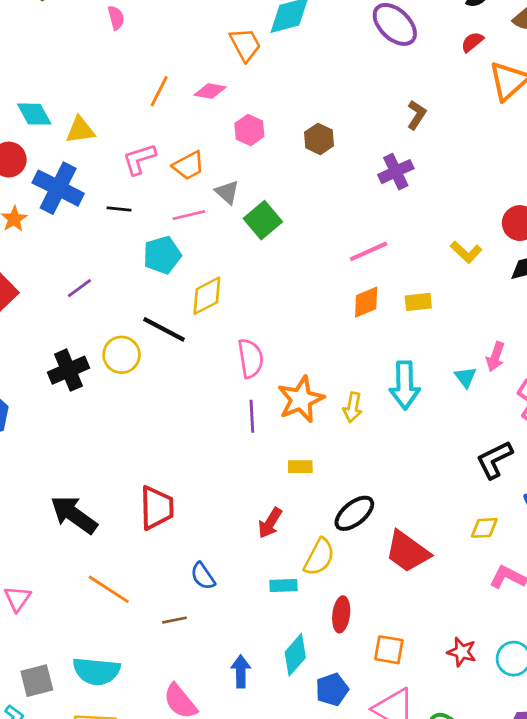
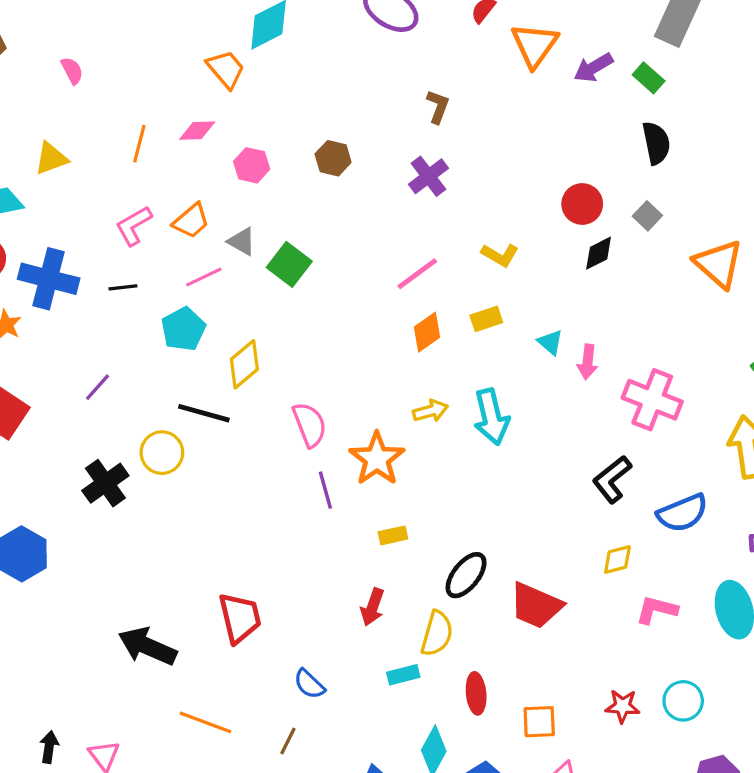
yellow triangle: (80, 130) -> (51, 158), moved
yellow L-shape: (466, 252) -> (500, 255), moved
cyan triangle: (466, 377) -> (550, 342), moved
yellow arrow: (353, 407) -> (430, 411), moved, turned -104
brown line: (175, 620) -> (288, 741), turned -40

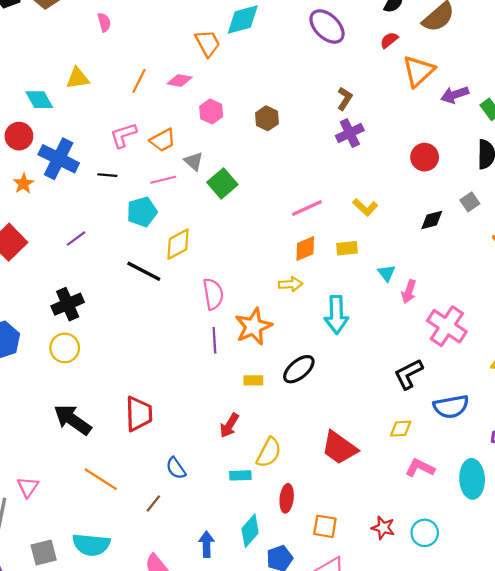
purple cross: (428, 176) -> (350, 133), moved
red circle: (582, 204) -> (425, 157), moved
yellow arrow: (430, 411) -> (290, 284), moved
yellow circle: (162, 453) -> (65, 348), moved
black ellipse: (466, 575) -> (299, 369), moved

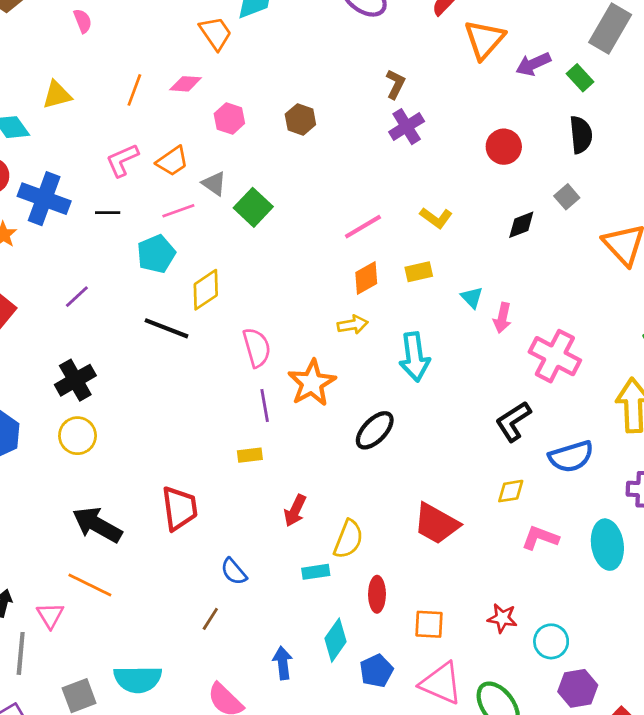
yellow rectangle: (253, 380) -> (250, 455), moved
orange line: (101, 479) -> (90, 585), moved
cyan circle: (425, 533) -> (551, 641), moved

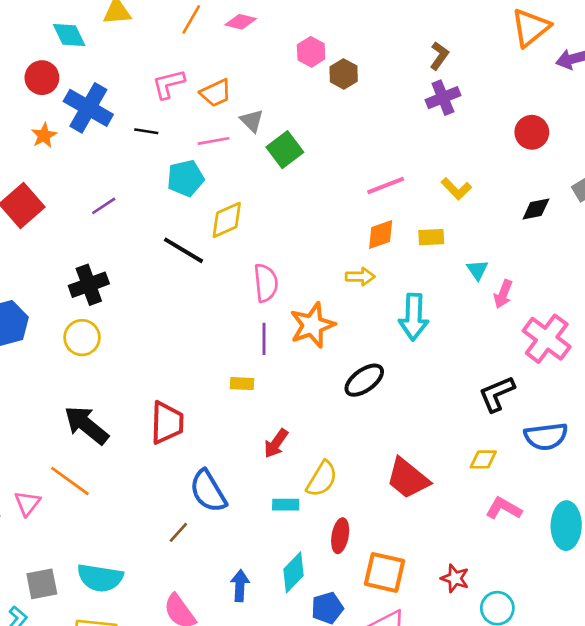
pink hexagon: (229, 119) -> (311, 52), moved
blue semicircle: (234, 572) -> (208, 491), size x1.6
orange square: (429, 624) -> (385, 572), size x1.4

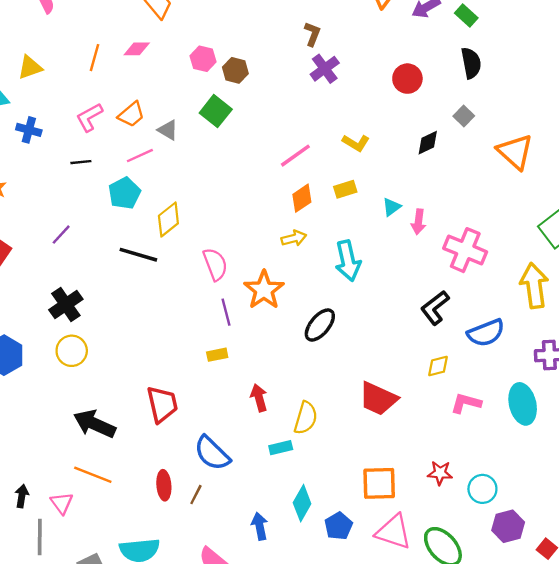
blue cross: (88, 108) -> (29, 130), moved, size x0.6
green square: (285, 150) -> (216, 111), moved
cyan triangle: (477, 270) -> (392, 207), turned 42
red arrow: (276, 443) -> (259, 398), turned 144
red ellipse: (340, 536) -> (164, 485), moved

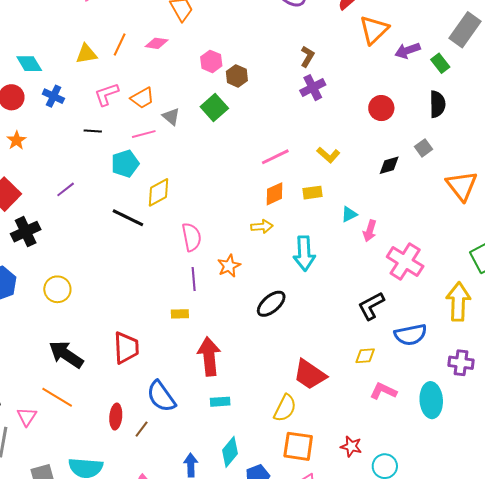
yellow triangle: (30, 67) -> (86, 54), moved
orange star: (264, 290) -> (229, 266), size x0.7
black cross: (66, 305) -> (26, 232), moved
red arrow: (259, 398) -> (209, 356), size x1.6
yellow semicircle: (306, 418) -> (285, 408), moved

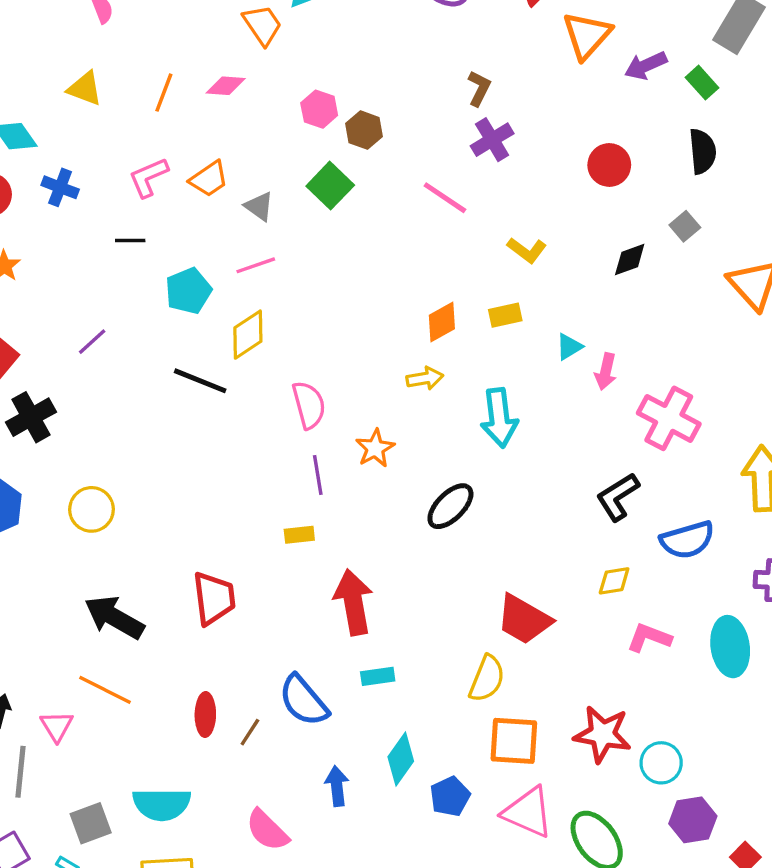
yellow triangle: (86, 54) -> (85, 89), moved, turned 35
pink line: (144, 134) -> (256, 265), moved
pink line: (275, 157) -> (445, 198), moved, turned 64
blue semicircle: (161, 396) -> (304, 701), moved
red star: (351, 446) -> (602, 734), size x1.6

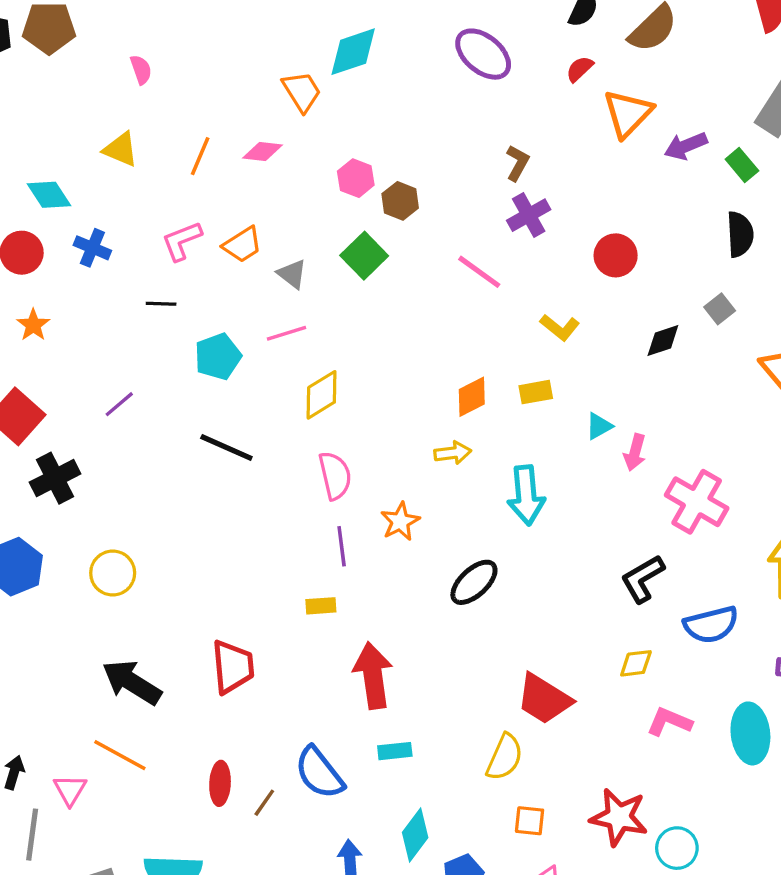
red circle: (609, 165) -> (616, 255), moved
yellow diamond: (248, 335) -> (322, 395), moved
orange square: (514, 741) -> (530, 821), size x0.6

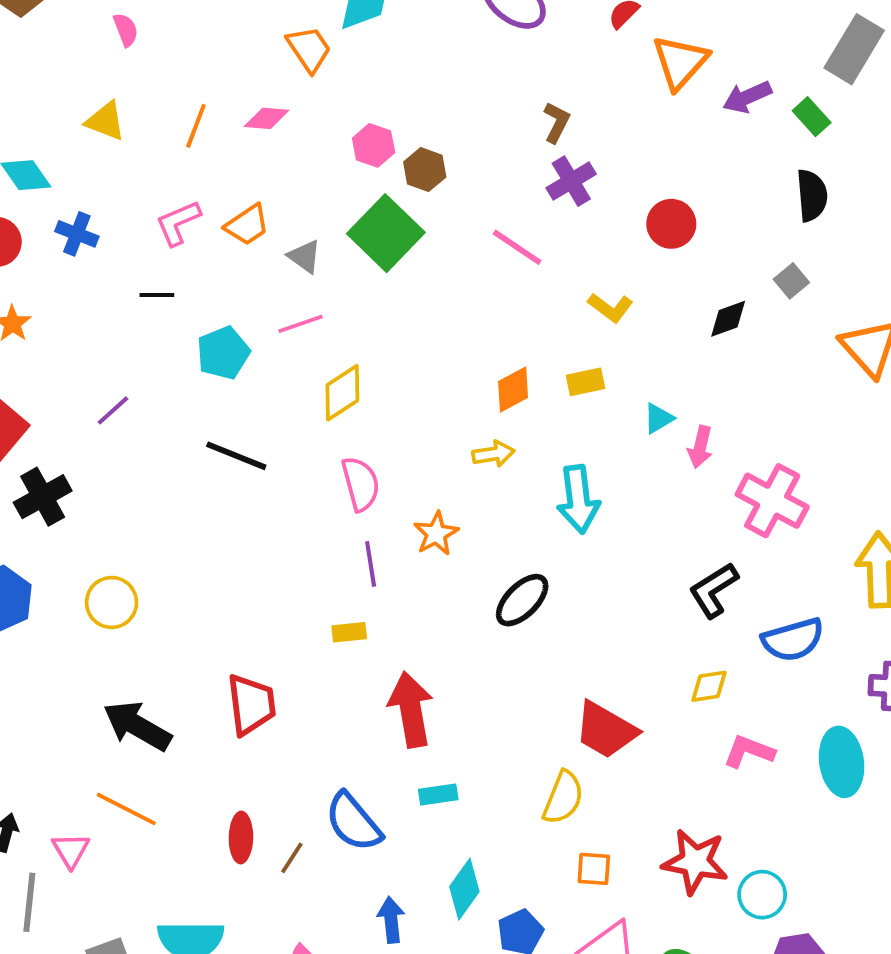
green square: (364, 256) -> (386, 233), size x1.4

